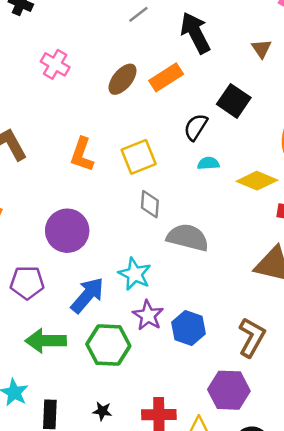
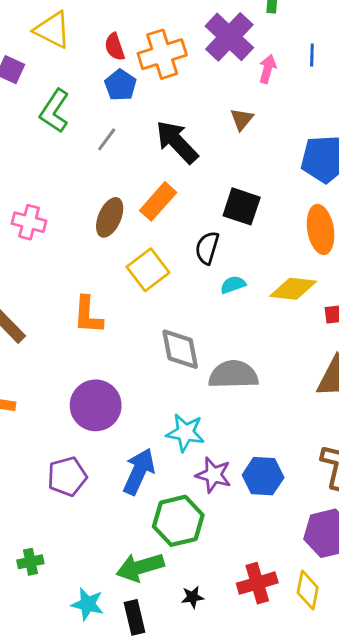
brown triangle: (261, 49) -> (242, 119), moved, turned 30
yellow square: (139, 157) -> (148, 270), moved
gray diamond: (150, 204) -> (180, 349), size x1.4
green arrow: (46, 341) -> (140, 567), moved

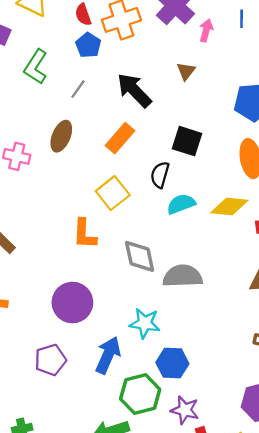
brown ellipse: (110, 217) -> (61, 136), moved
cyan semicircle: (233, 285) -> (181, 204), size x1.4
orange L-shape: (88, 315) -> (84, 234), moved
purple star: (213, 475) -> (185, 410), moved
blue hexagon: (263, 476) -> (172, 363), moved

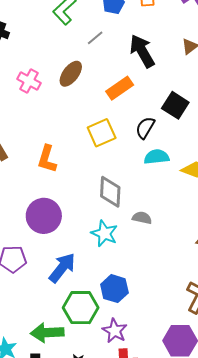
orange L-shape: (84, 234) -> (47, 159), moved
gray semicircle: (183, 276) -> (142, 218), size x0.6
cyan star: (145, 323) -> (104, 233), moved

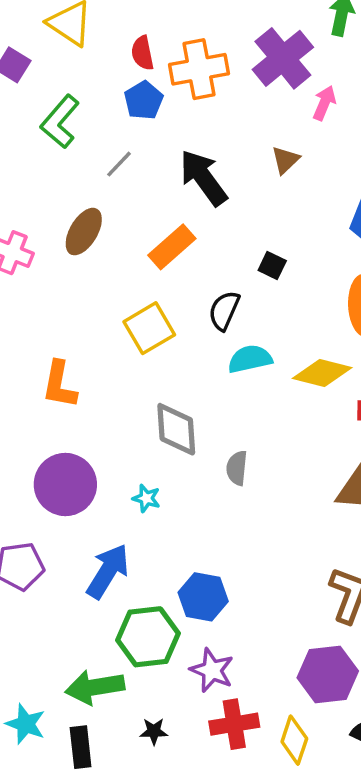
black square: (175, 105) -> (272, 266), size x0.6
gray semicircle: (142, 218) -> (237, 468), turned -90
cyan star: (104, 233) -> (146, 498), moved, size x0.6

